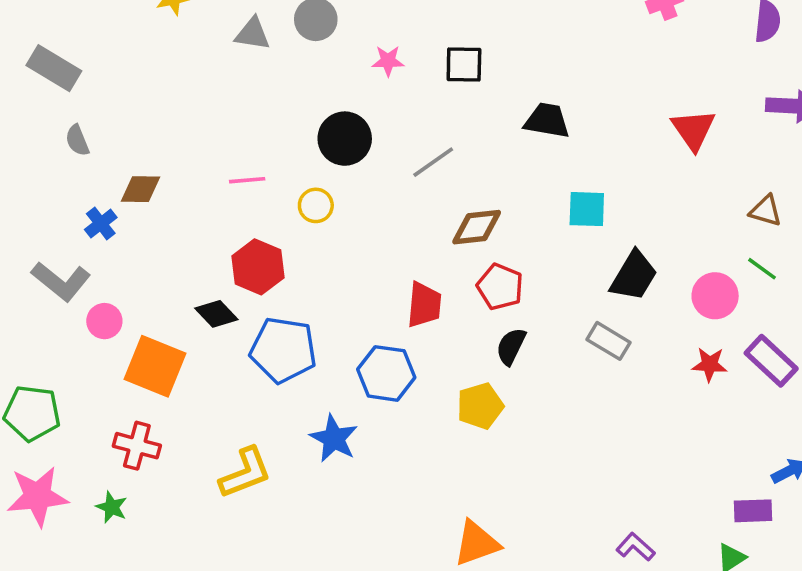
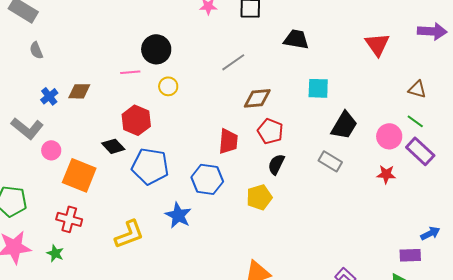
black circle: (345, 139) -> (156, 49), moved
brown diamond: (141, 189) -> (79, 91), moved
purple rectangle: (771, 361) -> (420, 151), moved

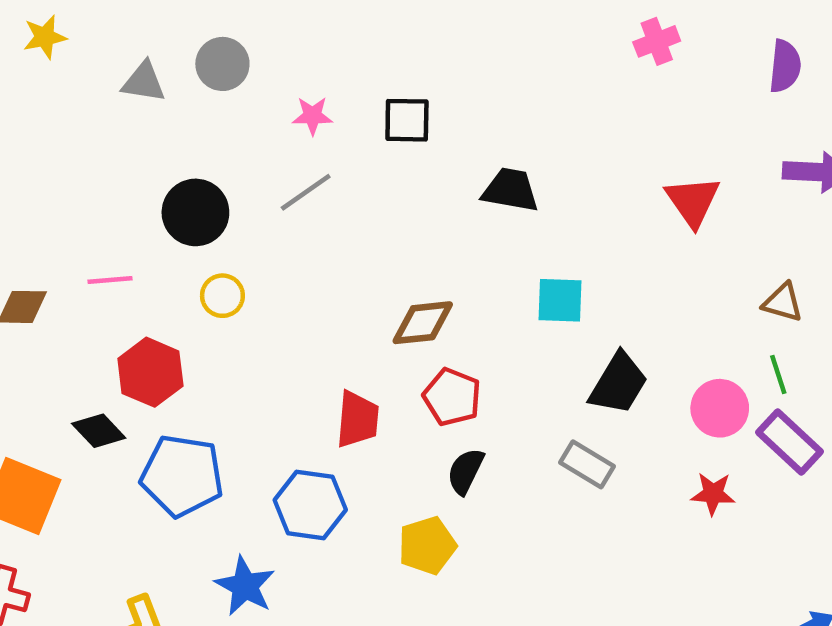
gray line: (233, 62) -> (306, 192), moved
pink line: (130, 72) -> (110, 280), moved
green line: (415, 121) -> (778, 374), turned 36

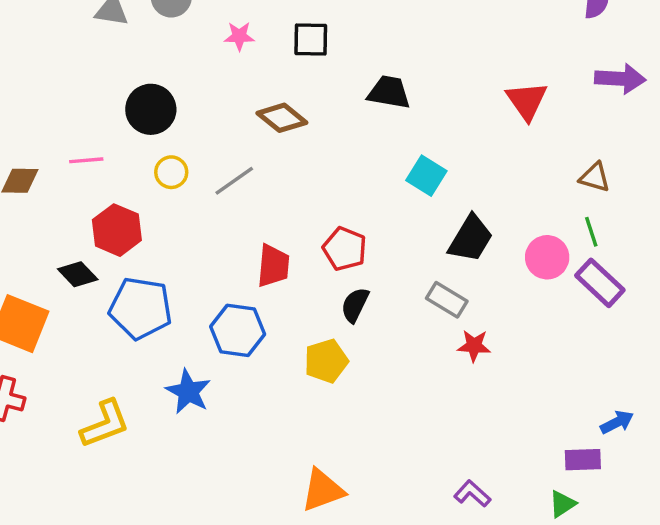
gray line: (306, 192) -> (234, 181), moved
cyan square: (560, 300) -> (426, 176), turned 30
brown diamond: (423, 323) -> (282, 118), moved, turned 45
red star: (713, 494) -> (474, 346), moved

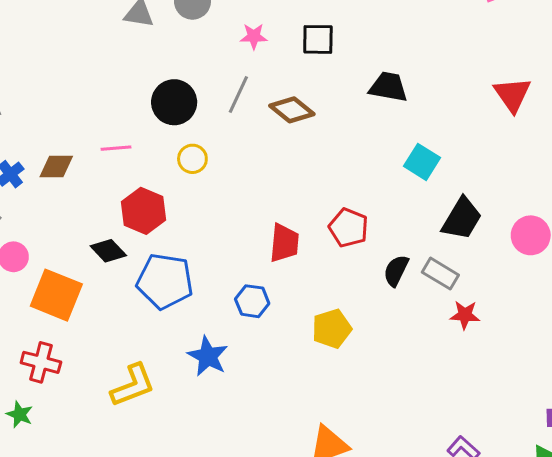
gray line: (234, 181) -> (238, 95), moved, turned -30
black semicircle: (355, 305) -> (396, 271), moved
blue hexagon: (238, 330) -> (252, 301), size x0.7

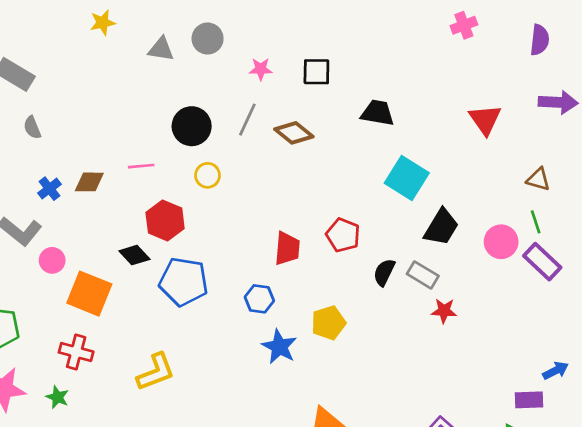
cyan square: (422, 162) -> (407, 178), size x1.4
blue star: (208, 356) -> (279, 347), moved

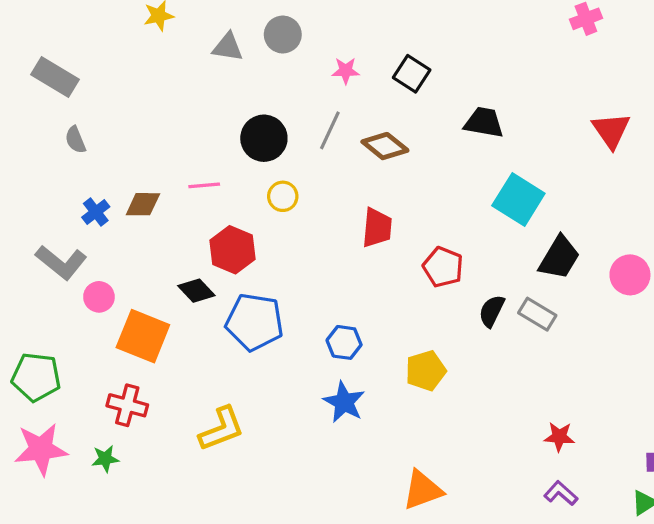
black square: (316, 72) -> (412, 74), turned 32
red trapezoid: (287, 248) -> (377, 228), moved
red star: (444, 311) -> (559, 437), moved
blue star: (279, 347) -> (344, 402), moved
green star: (57, 397) -> (105, 459), turned -30

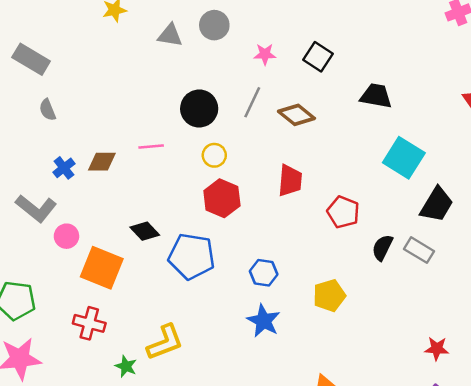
red hexagon: (233, 250) -> (222, 198), moved
green star: (105, 459) -> (126, 366), moved, turned 30

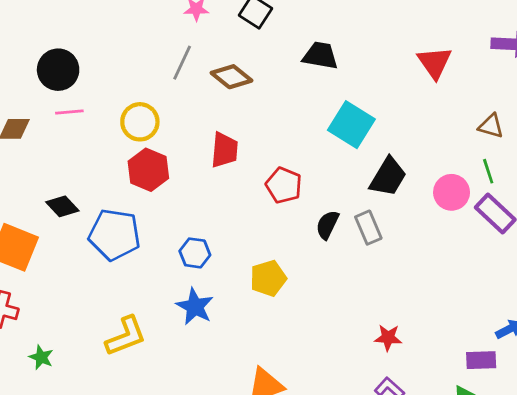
black circle: (199, 109) -> (58, 70), moved
yellow circle: (214, 155) -> (140, 122), size x1.4
gray rectangle: (419, 250) -> (368, 228), turned 36
yellow L-shape: (165, 342) -> (126, 336), moved

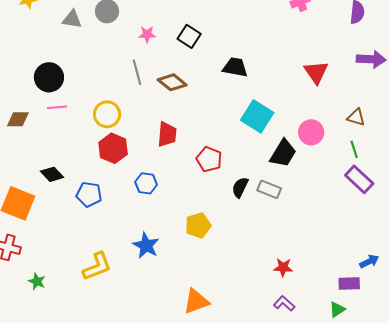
gray line: (182, 63) -> (137, 72), turned -40
pink circle: (452, 192) -> (311, 132), moved
gray rectangle: (368, 228) -> (269, 189), turned -45
blue pentagon: (115, 235) -> (89, 194), size x0.7
blue hexagon: (195, 253) -> (146, 183), moved

